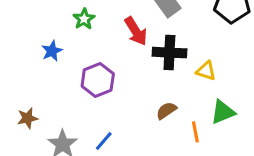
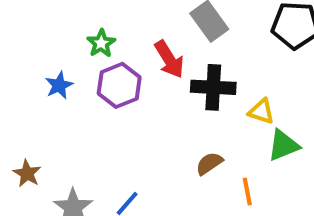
purple hexagon: (98, 80) -> (119, 85), moved
green triangle: (223, 112) -> (283, 145), moved
brown star: (27, 118) -> (27, 173), turned -30

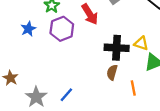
black cross: (213, 87) -> (117, 48), moved
brown semicircle: (209, 163) -> (112, 72), turned -40

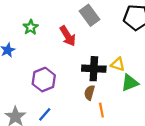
purple hexagon: (62, 29) -> (44, 80), moved
orange line: (133, 88) -> (101, 110), moved

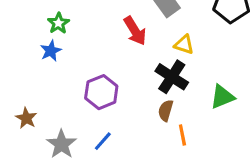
green star: (31, 27) -> (58, 23), moved
yellow triangle: (118, 64) -> (184, 45), moved
black cross: (94, 69) -> (172, 77), turned 30

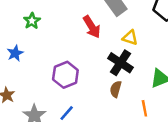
blue star: (51, 51) -> (15, 53), moved
orange line: (182, 135) -> (144, 108), moved

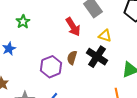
brown semicircle: (116, 89) -> (72, 58), moved

